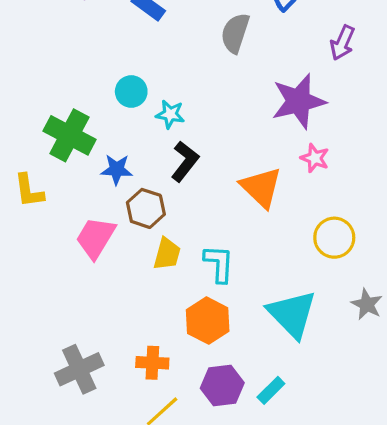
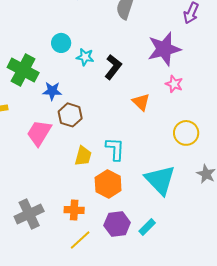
black L-shape: (185, 161) -> (113, 67), moved
orange triangle: (261, 187) -> (141, 102), size x0.7
yellow trapezoid: (167, 254) -> (83, 156), moved

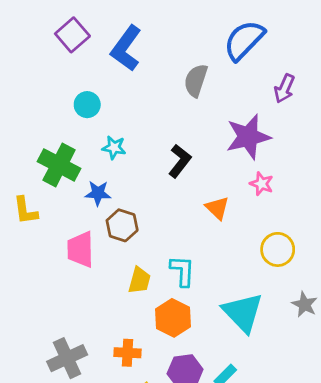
cyan circle: (61, 43) -> (87, 105), moved
cyan star: (85, 57) -> (114, 148), moved
pink trapezoid: (39, 133) -> (80, 249), turned -32

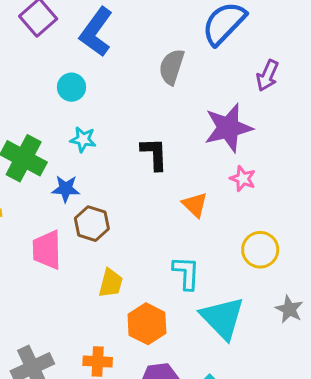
cyan circle: (87, 105) -> (72, 87), moved
black L-shape: (180, 161) -> (154, 154), turned -40
cyan L-shape: (182, 271) -> (186, 273), moved

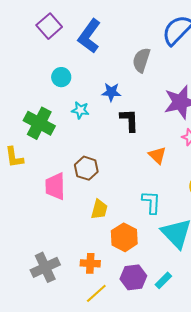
cyan circle: (72, 87) -> (61, 77), moved
blue star: (66, 189) -> (111, 92), moved

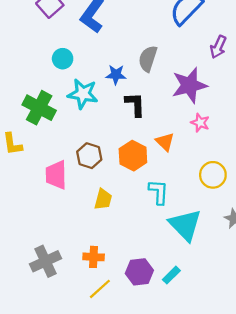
gray semicircle: (141, 60) -> (148, 59), moved
cyan star: (80, 110) -> (83, 94), size x1.6
orange hexagon: (124, 237) -> (133, 156), moved

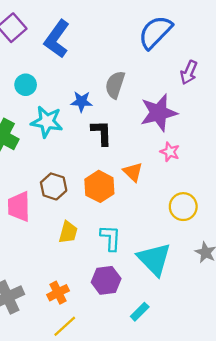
cyan L-shape: (159, 192) -> (111, 238), moved
orange cross: (94, 257) -> (58, 293), turned -30
purple hexagon: (139, 272) -> (106, 280), moved

